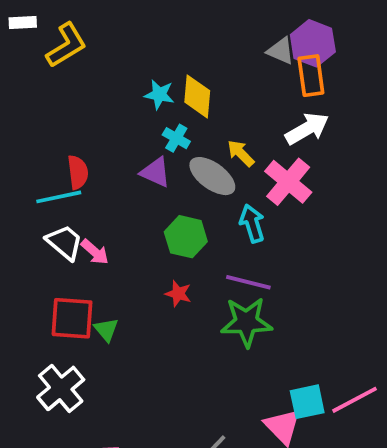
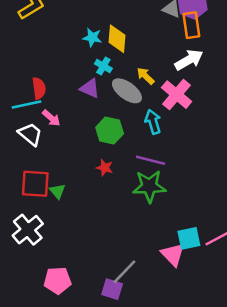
pink arrow: (95, 252) -> (51, 118), moved

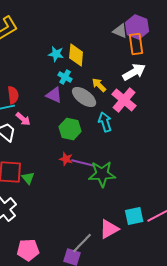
purple line: (150, 160) -> (83, 163), moved
pink triangle: (173, 254) -> (109, 229), moved, turned 45

